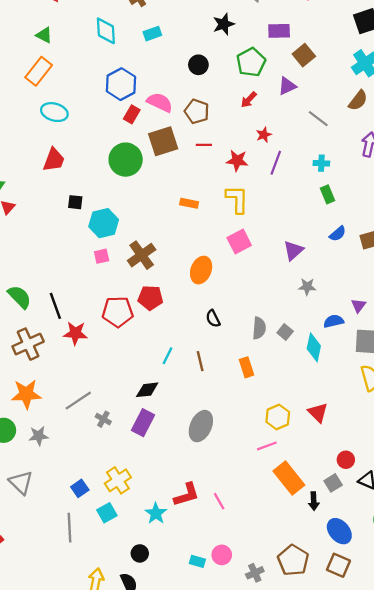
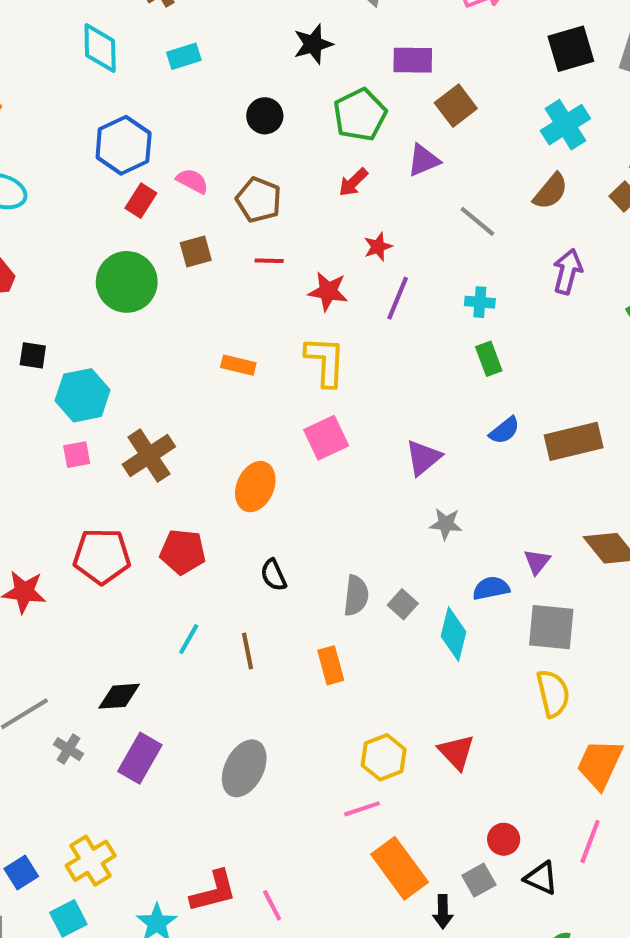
pink semicircle: (160, 102) -> (192, 181), size x0.7
brown square: (163, 141) -> (196, 252), size x0.6
red pentagon: (150, 298) -> (183, 552), moved
black diamond: (147, 390) -> (119, 696), moved

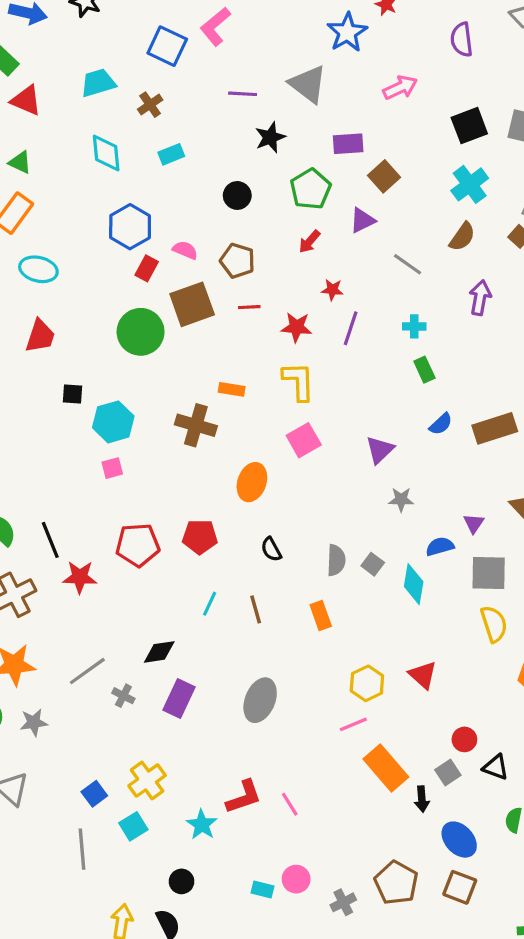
red star: (378, 247) -> (332, 290), turned 30
brown square: (196, 252) -> (192, 304), size x1.8
brown cross: (149, 455) -> (196, 425), moved, turned -36

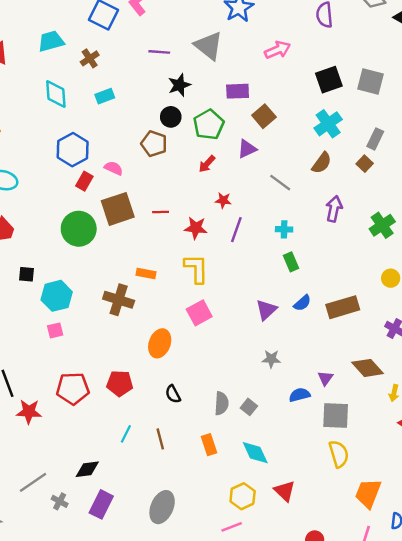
black circle: (237, 195) -> (171, 117), moved
brown pentagon: (237, 261) -> (154, 144), moved
purple triangle: (380, 450) -> (266, 310), moved
cyan diamond: (414, 584) -> (255, 453), moved, turned -36

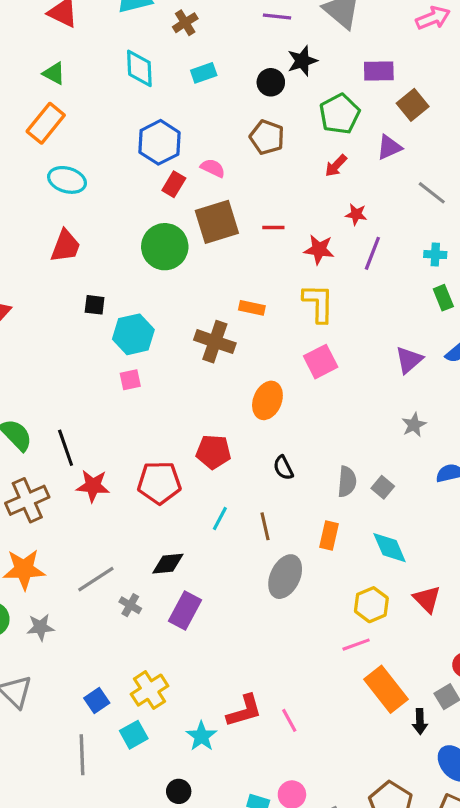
black circle: (171, 117) -> (271, 82), moved
gray star: (271, 359) -> (414, 425), turned -30
red pentagon: (73, 389) -> (159, 483), moved
orange rectangle: (209, 445) -> (329, 536), turned 30
gray ellipse: (162, 507) -> (285, 577), moved

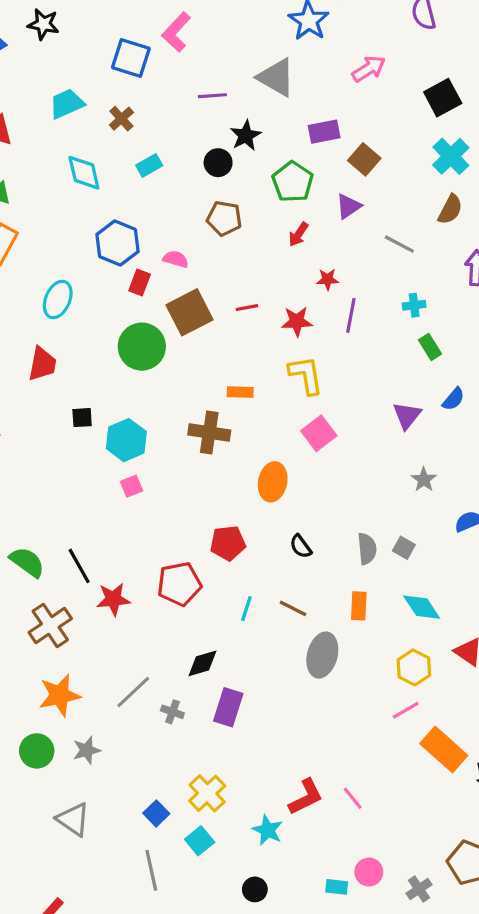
cyan ellipse: (67, 180) -> (58, 299), moved, turned -72
brown line: (265, 526) -> (293, 608), turned -40

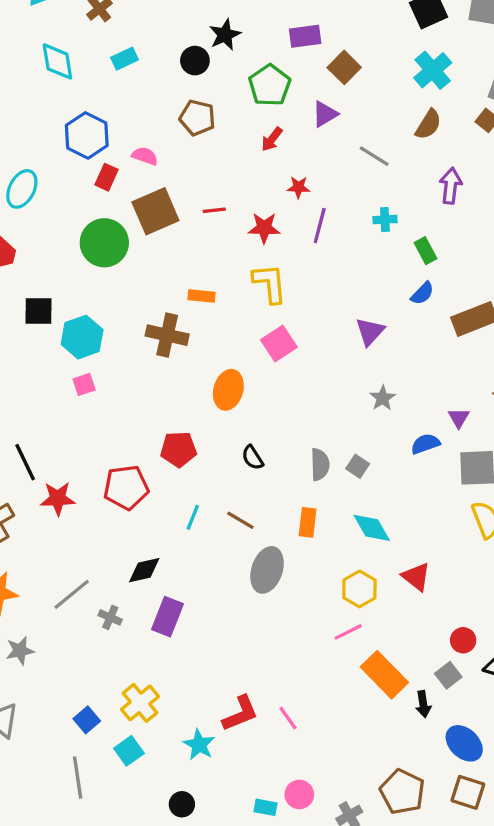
green rectangle: (430, 347) -> (426, 251), moved
blue semicircle: (453, 399) -> (422, 293), moved
black square: (82, 418) -> (38, 311), size x1.4

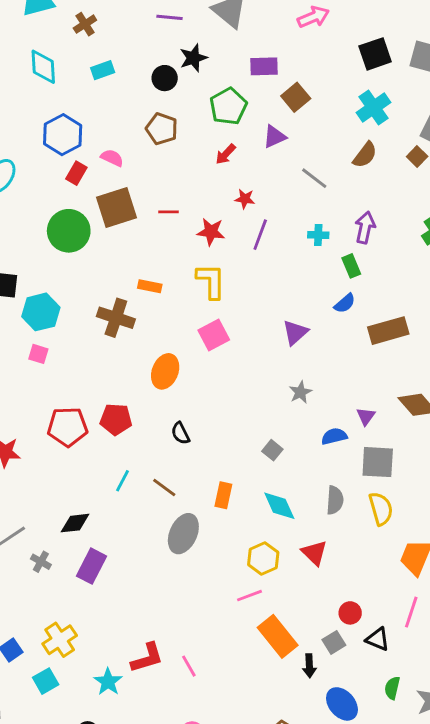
purple arrow: (451, 186) -> (365, 228), moved
pink square: (84, 384) -> (38, 354), turned 30
gray semicircle: (320, 465) -> (335, 500), moved
red pentagon: (126, 487) -> (68, 427), moved

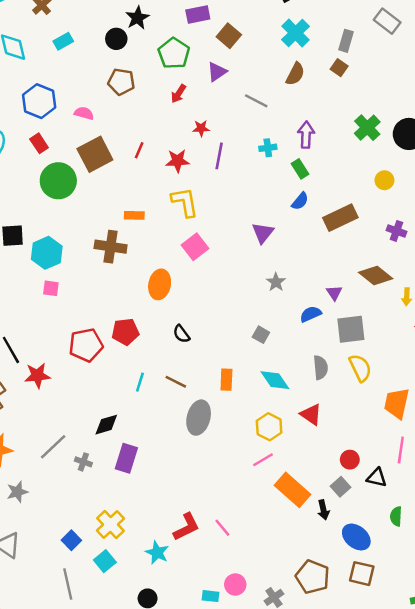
red rectangle: (76, 173) -> (39, 143), moved, turned -54
red line: (169, 212) -> (139, 150), turned -56

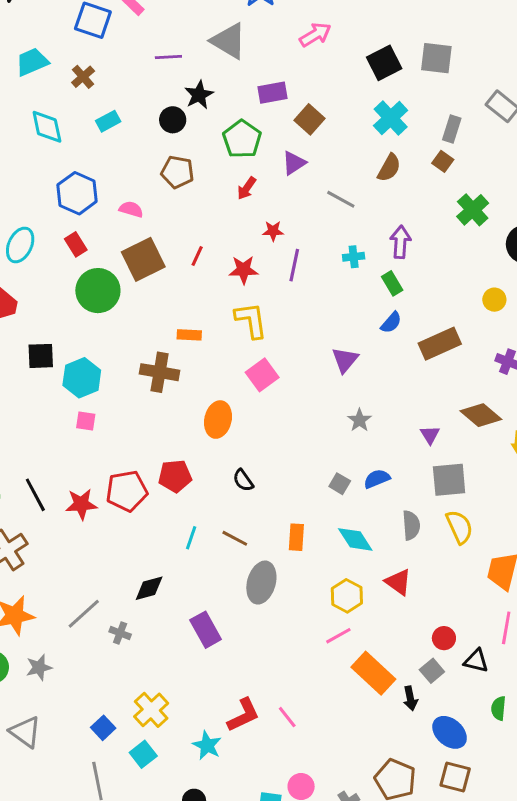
green cross: (367, 128) -> (473, 210), moved
blue semicircle: (311, 314) -> (377, 479), moved
red star: (37, 375) -> (81, 504), moved
purple rectangle: (126, 458) -> (206, 630), moved, turned -48

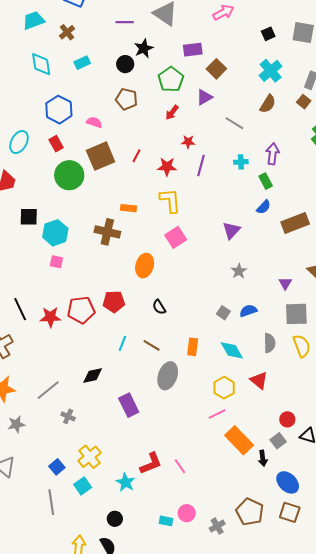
black square: (384, 63) -> (268, 34), size x0.6
gray cross: (120, 633) -> (68, 416), moved

